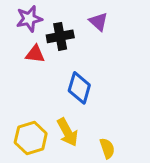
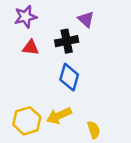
black cross: (60, 36) -> (67, 41), moved
yellow arrow: (67, 132) -> (59, 116), turned 95

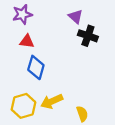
black cross: (67, 41) -> (88, 36), moved, turned 30
blue diamond: (69, 77) -> (36, 67), moved

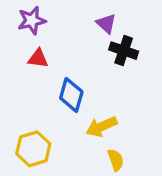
blue diamond: (36, 67) -> (71, 95), moved
yellow arrow: (52, 101) -> (101, 127), moved

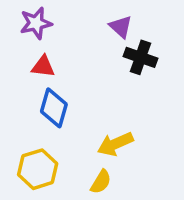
blue diamond: (71, 95) -> (54, 108), moved
yellow semicircle: (116, 160) -> (101, 182), moved, turned 50

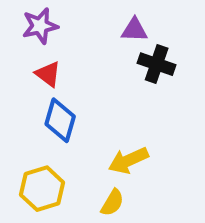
purple triangle: (121, 27) -> (134, 30), turned -40
red triangle: (43, 66) -> (48, 74), turned 30

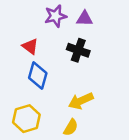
purple star: (40, 26) -> (56, 16), moved
black cross: (157, 64) -> (78, 50), moved

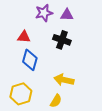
red triangle: (30, 46) -> (24, 37), turned -32
yellow arrow: (81, 101) -> (64, 80), turned 36

